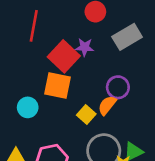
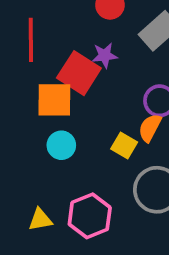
orange square: (58, 85) -> (54, 100), moved
cyan circle: (28, 107) -> (61, 145), moved

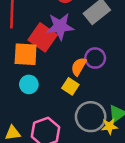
purple star: (105, 55) -> (60, 26), size x1.6
orange semicircle: (150, 128) -> (79, 66), moved

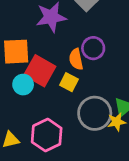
red square: (43, 37) -> (40, 71), moved
orange semicircle: (79, 66) -> (76, 59), turned -36

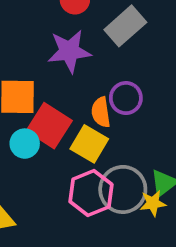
yellow square: (69, 82) -> (89, 144), size x1.4
pink hexagon: (47, 135) -> (91, 193), moved

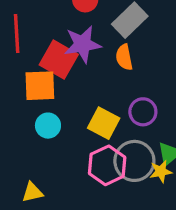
purple circle: (126, 98) -> (143, 112), moved
orange semicircle: (101, 112) -> (124, 57), moved
red square: (49, 126) -> (59, 60), moved

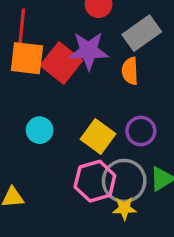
orange square: (40, 86) -> (27, 58), moved
yellow star: (161, 171) -> (124, 208), moved

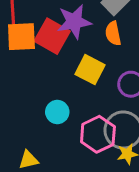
cyan circle: (40, 130) -> (57, 112), moved
yellow square: (98, 136) -> (90, 70), moved

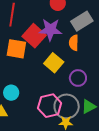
orange square: (21, 37) -> (16, 49), moved
cyan circle: (57, 112) -> (11, 93), moved

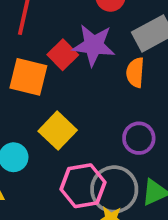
red square: (34, 36) -> (63, 55), size x0.7
yellow square: (54, 63) -> (58, 131), moved

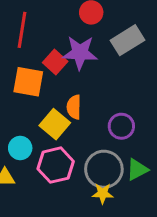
orange semicircle: (135, 72) -> (74, 107), moved
pink hexagon: (83, 186) -> (56, 165), moved

